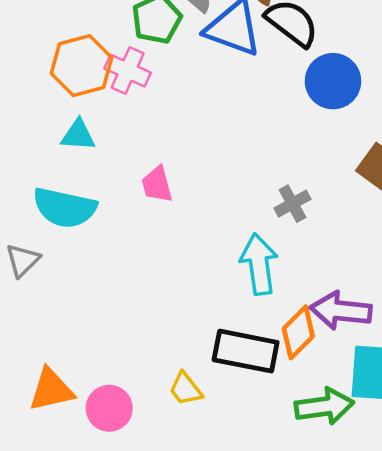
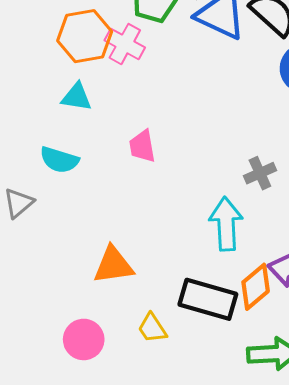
cyan semicircle: (65, 208) -> (59, 160), size x0.7
orange triangle: (51, 390) -> (113, 265), moved

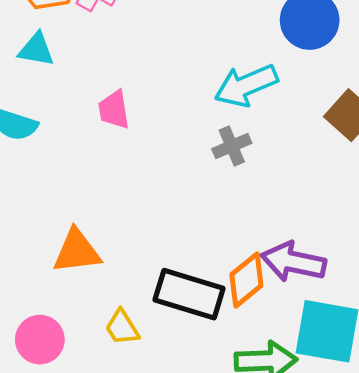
gray cross: (260, 173) -> (232, 146), moved
cyan arrow: (226, 224) -> (246, 85), moved, turned -111

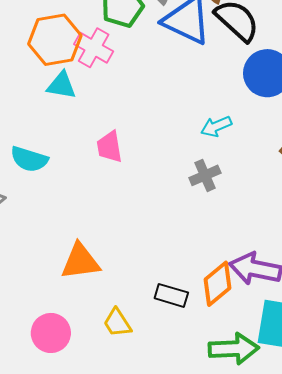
cyan triangle: (36, 50) -> (61, 85), moved
cyan arrow: (246, 85) -> (216, 126), size x0.6
black rectangle: (189, 294) -> (171, 295), size x0.6

